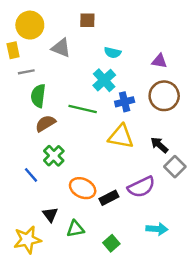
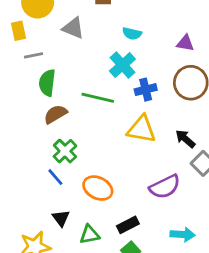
blue line: (31, 175) -> (55, 177), moved
black rectangle: (109, 198) -> (128, 225), moved

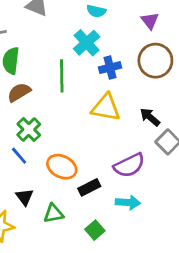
purple triangle: (185, 43) -> (150, 21), turned 42
green line: (98, 98) -> (62, 76), turned 76
black rectangle: (128, 225) -> (89, 187), moved
cyan arrow: (183, 235) -> (128, 202), moved

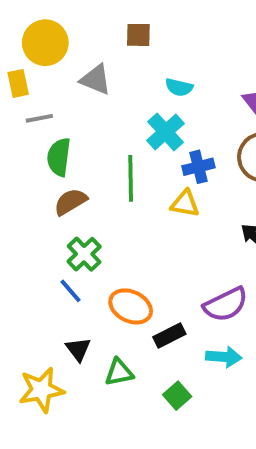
yellow triangle: (106, 107) -> (185, 204), moved, size x0.7

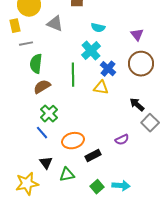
blue cross: (198, 167) -> (108, 69), turned -35
purple semicircle: (226, 305) -> (122, 140), size x0.6
orange ellipse: (131, 306) -> (73, 141), turned -40
cyan arrow: (224, 357) -> (121, 186), moved

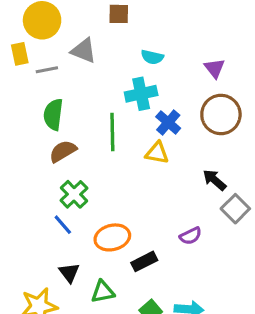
gray line: (26, 44) -> (47, 70), moved
cyan cross: (91, 51) -> (141, 94), turned 30

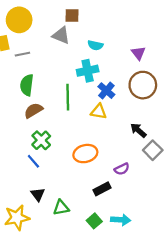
gray triangle: (84, 51) -> (61, 35), moved
orange ellipse: (112, 237) -> (85, 154), moved
black rectangle: (144, 261) -> (102, 189), moved

